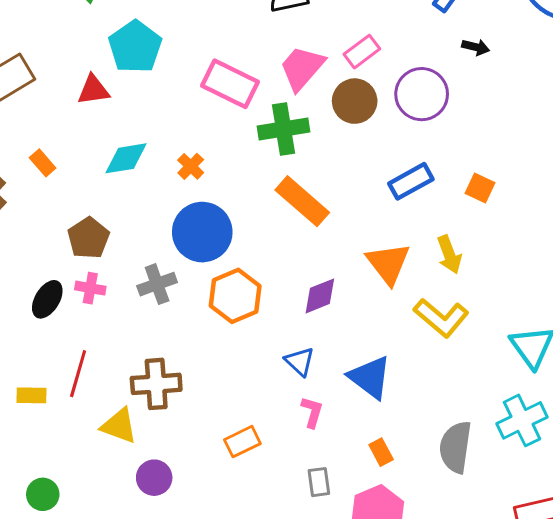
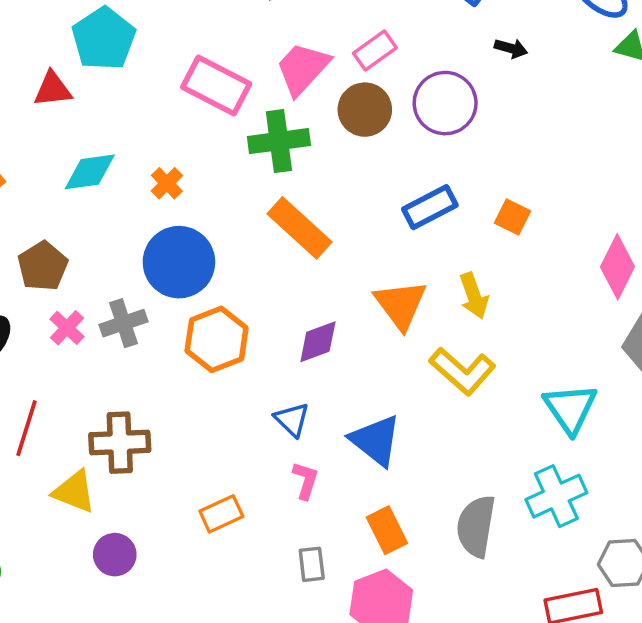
pink cross: (90, 288) -> (67, 328), moved, turned 32
orange rectangle: (381, 452) -> (387, 530), size x1.4

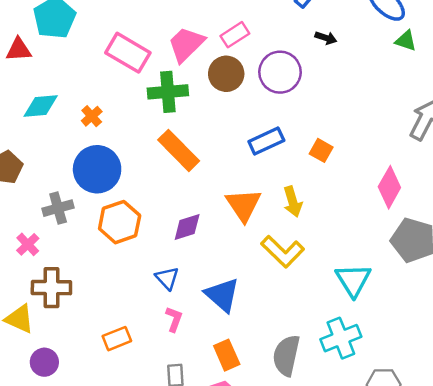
pink cross: (67, 328) -> (28, 244), moved

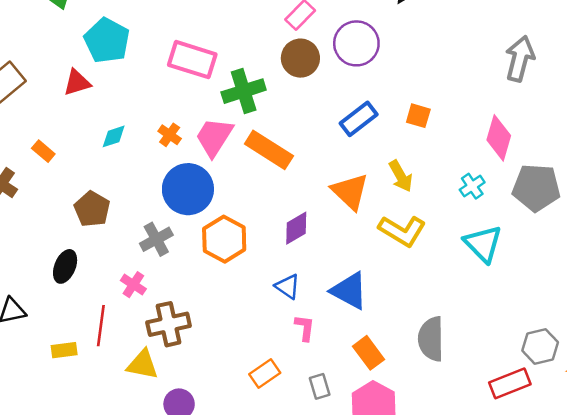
pink trapezoid: (186, 44) -> (214, 137), moved
cyan diamond: (41, 106) -> (114, 136), size x0.7
cyan cross: (341, 338) -> (472, 186), moved, size x0.6
orange rectangle: (117, 339) -> (265, 373), moved

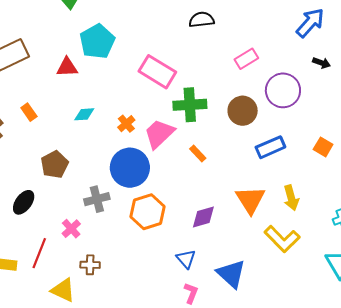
brown circle: (300, 58) -> (243, 111), moved
orange square: (418, 116) -> (323, 147), moved
orange rectangle: (269, 150) -> (198, 154), size x0.5
brown cross: (169, 324) -> (90, 265), size x0.6

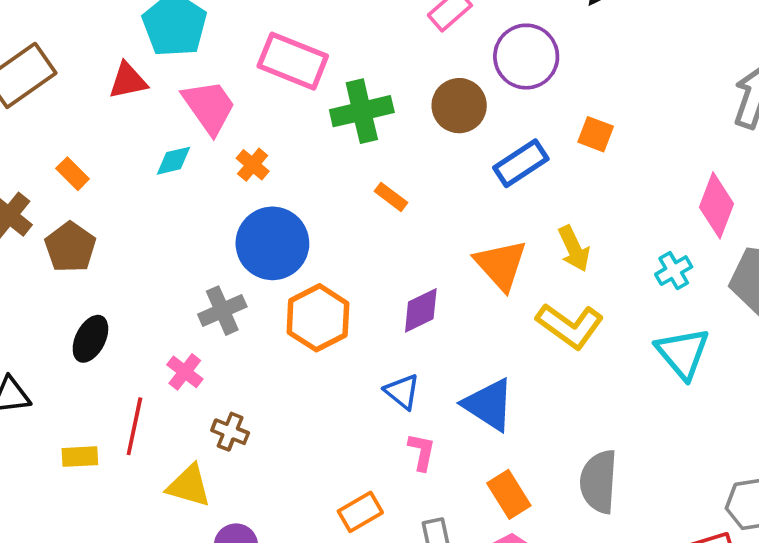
pink trapezoid: (159, 134) -> (209, 107), moved, turned 108
orange square: (323, 147) -> (596, 134), moved
brown pentagon: (55, 164) -> (70, 247), moved
brown cross: (90, 265) -> (230, 432), turned 30

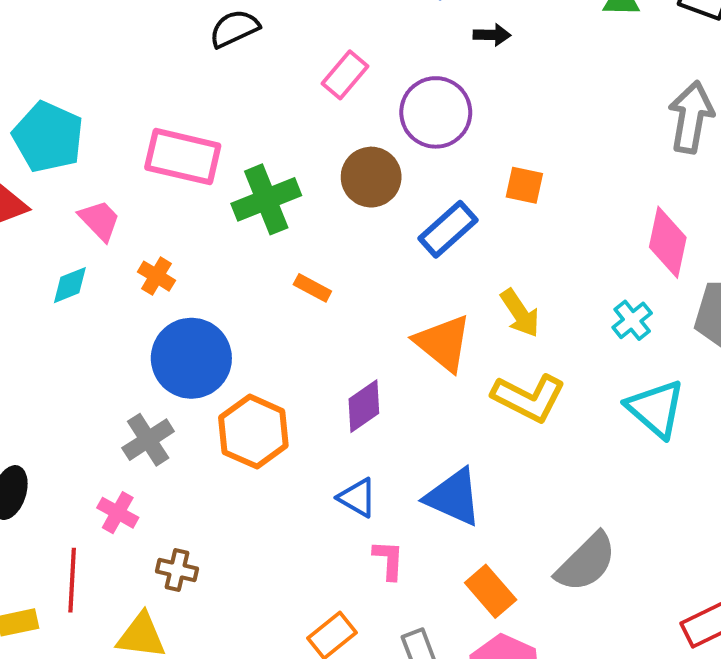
pink trapezoid: (209, 107) -> (100, 220), size x0.7
gray semicircle: (599, 482) -> (586, 562), turned -130

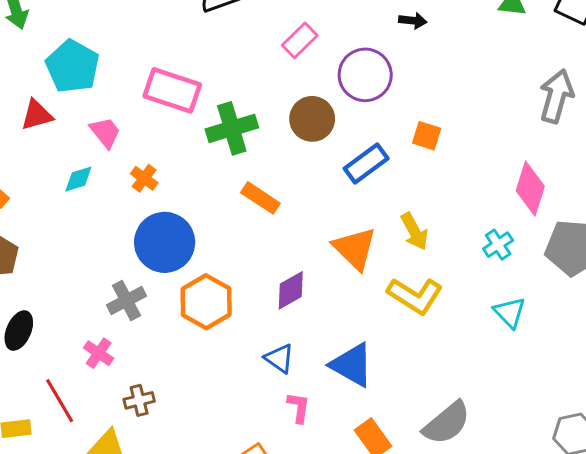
orange rectangle: (312, 288) -> (260, 198), size x1.4
cyan triangle: (656, 409) -> (510, 312), size x0.7
brown cross: (177, 570) -> (139, 400), turned -32
red line: (72, 580) -> (60, 401), turned -39

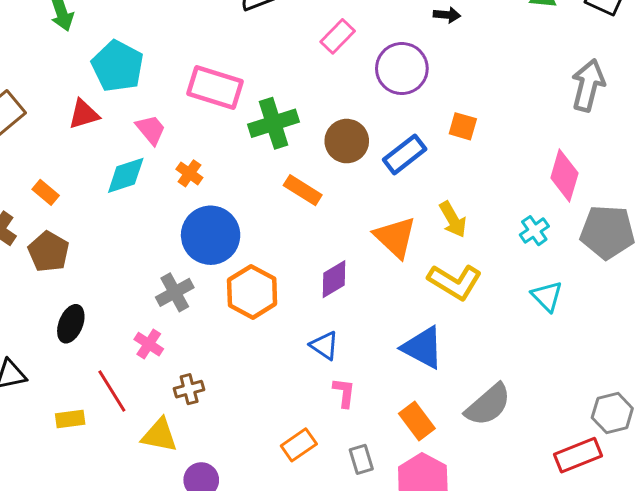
brown circle: (312, 119) -> (347, 141), moved
cyan diamond: (78, 179) -> (126, 175), size x1.4
blue triangle: (352, 365) -> (423, 347), moved

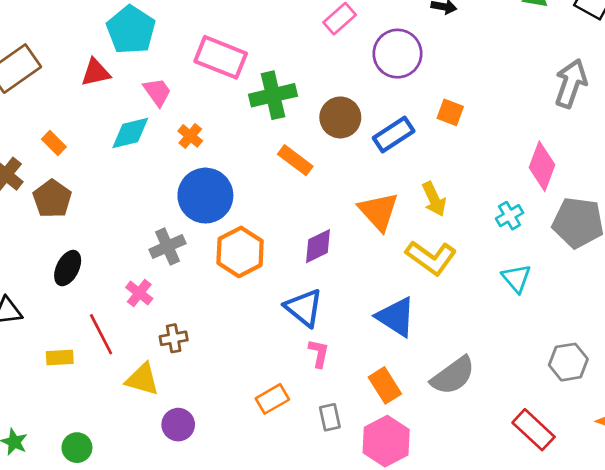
blue triangle: (324, 346) -> (304, 308), size x1.4
gray hexagon: (612, 413) -> (568, 362), moved
red rectangle: (578, 455) -> (534, 430), turned 60

